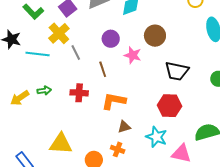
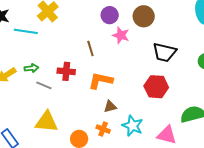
purple circle: (111, 39) -> (110, 15), moved
gray line: (76, 52) -> (44, 85), moved, turned -42
cyan star: (156, 137) -> (133, 126), moved

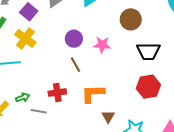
purple circle: (110, 15) -> (74, 39), moved
brown circle: (144, 16) -> (131, 19), moved
brown triangle: (110, 107) -> (108, 117), turned -32

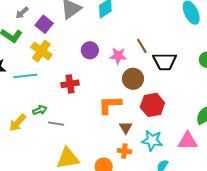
brown circle: (131, 19) -> (133, 79), moved
brown line: (76, 65) -> (142, 46), moved
red hexagon: (148, 87) -> (152, 105), moved
red cross: (57, 93) -> (70, 84), moved

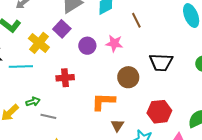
purple square: (44, 24) -> (62, 29), moved
brown line: (142, 46) -> (136, 20), moved
pink star: (118, 56) -> (114, 43), moved
red hexagon: (152, 105) -> (159, 112), moved

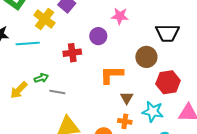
purple circle: (87, 46) -> (98, 36), moved
brown circle: (128, 77) -> (146, 57), moved

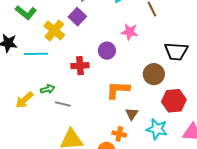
orange cross: (125, 121) -> (119, 134), moved

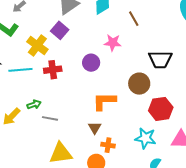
red cross: (80, 66) -> (53, 70), moved
brown triangle: (132, 114) -> (95, 128), moved

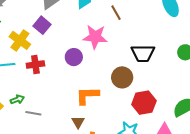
pink star: (113, 43) -> (95, 37), size x1.4

